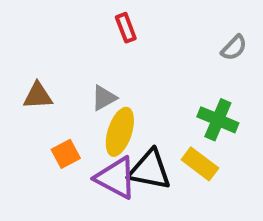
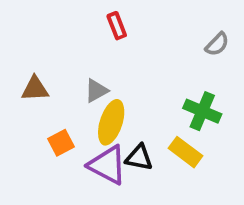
black triangle: (150, 170) -> (139, 158), size x0.7

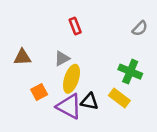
red rectangle: (117, 26) -> (75, 26), moved

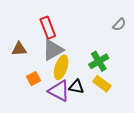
red rectangle: (75, 26) -> (48, 28), moved, size x1.5
gray triangle: (62, 58) -> (53, 50), size x1.6
green cross: (130, 72) -> (99, 61), moved, turned 36

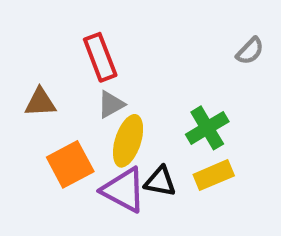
gray triangle: (53, 50) -> (111, 104), size x0.6
orange square: (33, 79) -> (70, 164), size x1.5
yellow rectangle: (102, 84) -> (214, 175), turned -60

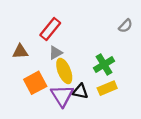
red rectangle: (100, 57) -> (50, 29), turned 60
yellow ellipse: (128, 141) -> (64, 71), turned -40
purple triangle: (124, 190) -> (62, 96), turned 30

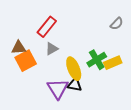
yellow ellipse: (64, 71) -> (74, 69), moved
orange square: (35, 83) -> (26, 61), moved
yellow rectangle: (107, 88) -> (113, 63), moved

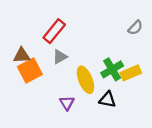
black triangle: (75, 85) -> (107, 100), moved
purple triangle: (58, 89) -> (67, 103), size x0.6

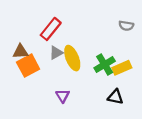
gray semicircle: (135, 28) -> (126, 26), turned 56
yellow ellipse: (85, 80) -> (72, 58), moved
black triangle: (107, 100) -> (115, 97), moved

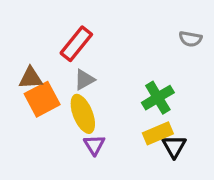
yellow ellipse: (72, 58) -> (83, 114), moved
yellow rectangle: (122, 68) -> (158, 133), moved
black triangle: (115, 97) -> (174, 146), turned 49

